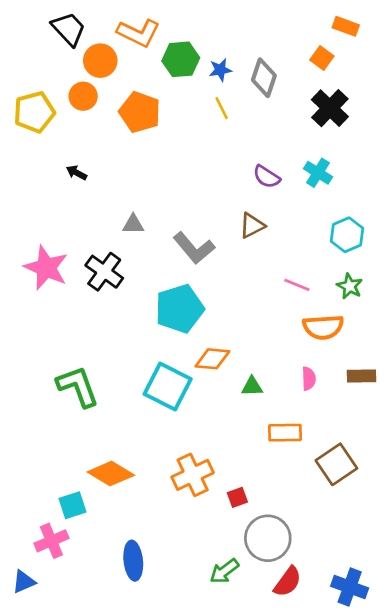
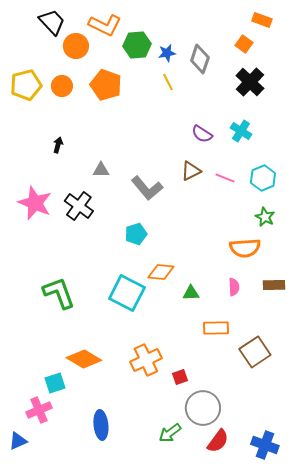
orange circle: (83, 96) -> (62, 86), moved
black arrow: (77, 173) -> (58, 145), moved, turned 77
pink line: (297, 285) -> (225, 178), moved
cyan pentagon: (179, 309) -> (136, 234), size x0.6

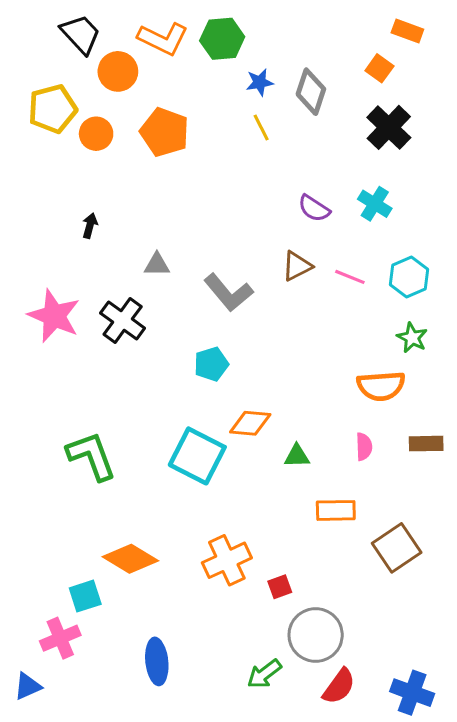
green hexagon: (137, 45) -> (222, 39), moved
yellow pentagon: (26, 85) -> (53, 109), moved

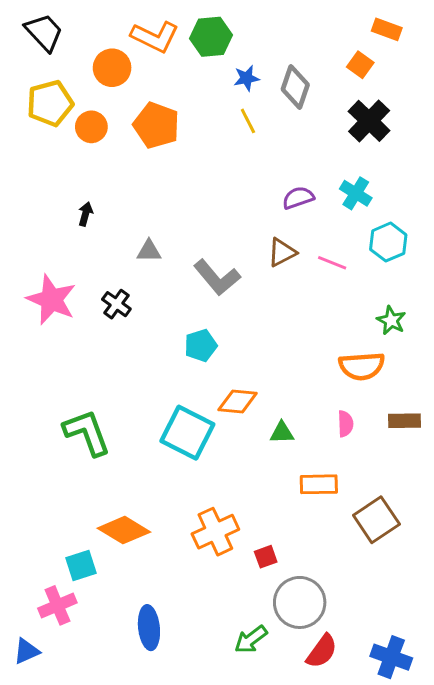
black trapezoid: (81, 34) -> (44, 32), moved
purple semicircle: (314, 208) -> (298, 198), turned 128
cyan hexagon: (409, 277) -> (388, 242), moved
black cross: (123, 321) -> (116, 304), size x0.7

